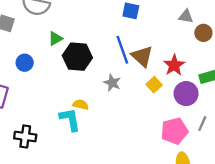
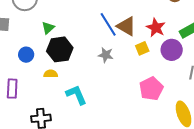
black hexagon: (77, 57) -> (60, 49), moved
yellow square: (154, 85) -> (142, 48), turned 32
yellow semicircle: (81, 105) -> (51, 74), moved
pink pentagon: (174, 131) -> (151, 89), moved

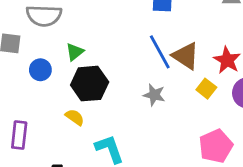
yellow square: (142, 48) -> (206, 89), turned -32
blue circle: (26, 55) -> (40, 70), moved
yellow semicircle: (51, 74) -> (75, 117), turned 32

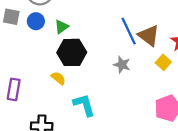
blue circle: (40, 70) -> (36, 21), moved

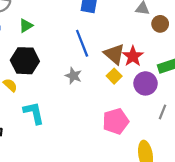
green triangle: (62, 27) -> (26, 26), moved
brown triangle: (149, 36) -> (114, 54), moved

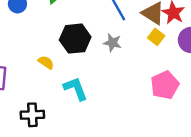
black hexagon: (25, 61) -> (75, 39), moved

